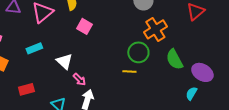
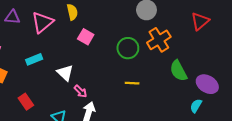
green circle: (138, 52) -> (128, 48), moved
red rectangle: (26, 89) -> (26, 102), turned 70

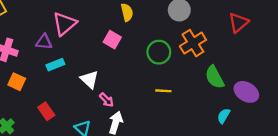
yellow semicircle: (72, 12) -> (127, 12), moved
purple triangle: (12, 17) -> (44, 42), moved
cyan semicircle: (196, 106) -> (224, 116), moved

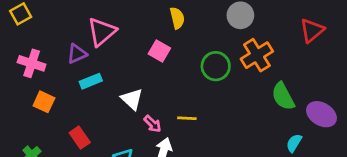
purple triangle: (44, 42) -> (77, 54), turned -30
yellow line: (163, 91) -> (187, 118), moved

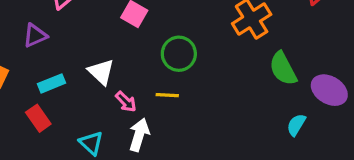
purple triangle: (77, 54) -> (35, 36), moved
green circle: (216, 66) -> (179, 54), moved
cyan rectangle: (91, 81) -> (52, 83), moved

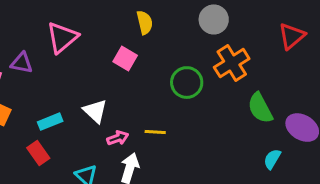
purple triangle: (35, 36) -> (22, 63), moved, turned 35
green circle: (179, 54) -> (187, 83), moved
pink arrow: (126, 102) -> (118, 138), turned -65

